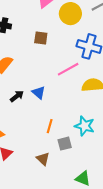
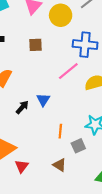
blue triangle: (39, 93) -> (43, 100), turned 32

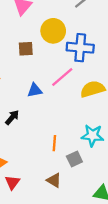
yellow circle: (61, 15) -> (53, 31), moved
blue triangle: (43, 100) -> (35, 90), moved, turned 48

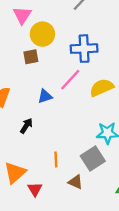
yellow circle: (53, 31) -> (42, 34), moved
orange line: (54, 143) -> (56, 159), moved
gray square: (74, 159) -> (93, 158), size x1.5

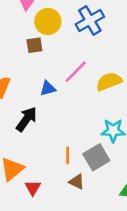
blue cross: (84, 49) -> (90, 21), moved, turned -30
black arrow: (26, 126) -> (26, 119), size x1.5
orange line: (56, 159) -> (68, 155), moved

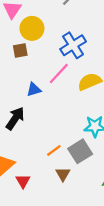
blue cross: (90, 21) -> (73, 45), moved
orange line: (68, 155) -> (54, 150), turned 56
brown triangle: (77, 182) -> (63, 174), turned 35

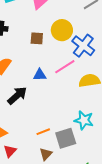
yellow circle: (32, 28) -> (62, 30), moved
blue cross: (73, 45) -> (83, 46), turned -35

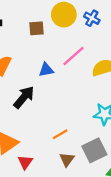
blue cross: (83, 46) -> (92, 18), moved, size x0.6
gray square: (66, 138) -> (94, 150), moved

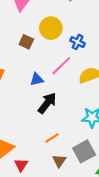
blue cross: (92, 18) -> (78, 42), moved
brown square: (37, 28) -> (26, 42), turned 32
black arrow: (24, 97) -> (47, 103), moved

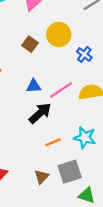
pink line: (61, 66) -> (61, 90), moved
orange line: (52, 138) -> (53, 142), moved

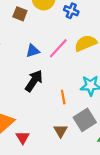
black arrow: (40, 113) -> (34, 81), moved
orange line: (53, 142) -> (63, 97), turned -64

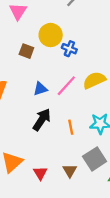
blue cross: (71, 11) -> (69, 49), moved
orange line: (63, 97) -> (71, 127), moved
red triangle: (23, 137) -> (40, 173), moved

